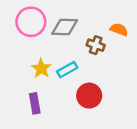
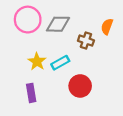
orange semicircle: (119, 30) -> (107, 27), turned -91

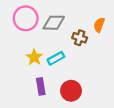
red circle: (80, 86) -> (71, 91), moved
purple rectangle: (31, 93) -> (41, 86), moved

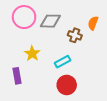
cyan rectangle: (56, 58) -> (63, 62), moved
purple rectangle: (41, 86) -> (17, 76), moved

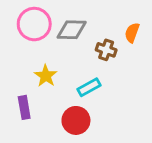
red circle: (67, 85) -> (76, 120), moved

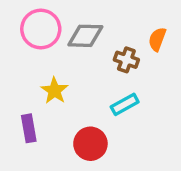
cyan rectangle: (89, 87) -> (125, 104), moved

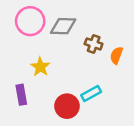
orange semicircle: (157, 39) -> (116, 55), moved
cyan rectangle: (125, 104) -> (91, 93), moved

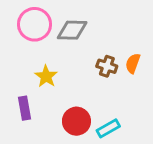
brown cross: (94, 44) -> (107, 66), moved
cyan rectangle: (91, 93) -> (108, 128), moved

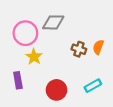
pink circle: (35, 24) -> (25, 33), moved
cyan rectangle: (108, 128) -> (93, 86), moved

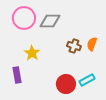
pink circle: (25, 33) -> (24, 18), moved
red circle: (56, 90) -> (66, 84), moved

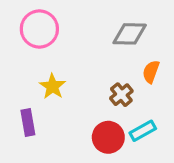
gray diamond: (50, 21) -> (130, 34), moved
brown cross: (74, 46) -> (121, 95), moved, turned 32

